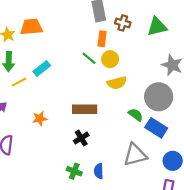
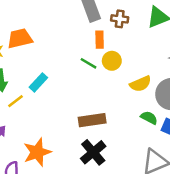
yellow semicircle: (117, 83) -> (140, 84), moved
orange star: (40, 119) -> (37, 152), moved, size x1.6
black cross: (81, 138) -> (93, 152), size x1.5

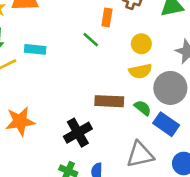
yellow circle: (112, 61) -> (141, 44), moved
cyan rectangle: (38, 82) -> (35, 49), turned 42
brown rectangle: (92, 120) -> (109, 101), moved

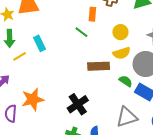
cyan rectangle: (35, 49) -> (40, 43), turned 63
brown rectangle: (109, 101) -> (99, 66), moved

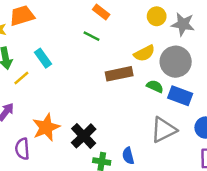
orange rectangle: (92, 14) -> (101, 12), turned -48
yellow circle: (120, 32) -> (157, 16), moved
black cross: (78, 104) -> (84, 136), moved

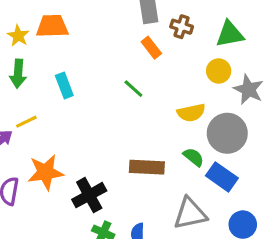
green line: (91, 36) -> (133, 89), moved
brown rectangle: (119, 74) -> (147, 167), moved
yellow line: (21, 78) -> (26, 122), moved

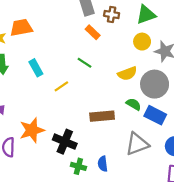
yellow line: (26, 122) -> (61, 86), moved
black cross: (89, 195) -> (65, 142), turned -30

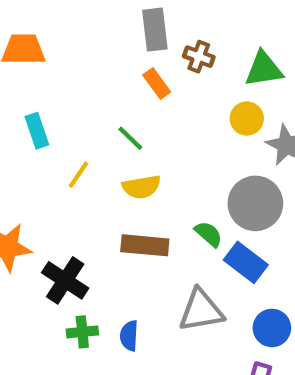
yellow semicircle: (127, 74) -> (141, 187), moved
yellow line: (61, 86) -> (79, 175), turned -32
green cross: (78, 166) -> (82, 332), turned -32

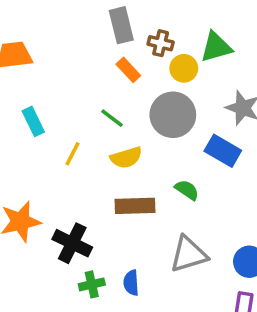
yellow circle: (247, 119) -> (184, 68), moved
gray circle: (255, 203) -> (173, 115), moved
blue rectangle: (246, 262) -> (223, 151), moved

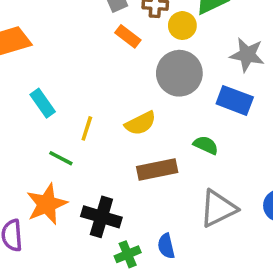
green line: (112, 118) -> (61, 158), moved

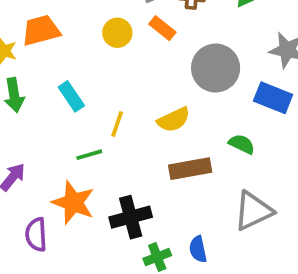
yellow circle: (182, 26) -> (117, 33), moved
green line: (61, 158) -> (89, 155), turned -45
orange star: (47, 204) -> (73, 203), turned -30
black cross: (101, 217) -> (131, 217), turned -33

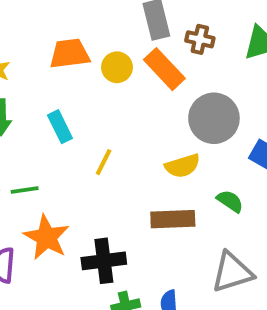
orange rectangle: (162, 28) -> (164, 69), size x1.5
orange trapezoid: (41, 30) -> (70, 54), moved
yellow semicircle: (174, 120) -> (183, 166), moved
green line: (89, 155) -> (25, 190), moved

